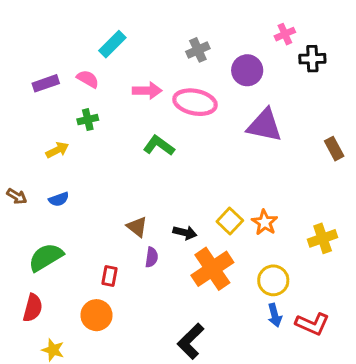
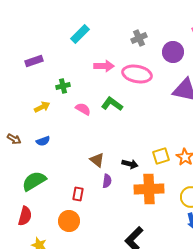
pink semicircle: (88, 79) -> (83, 109), moved
yellow square: (230, 221) -> (161, 156), turned 30
orange cross: (212, 269) -> (149, 189), turned 32

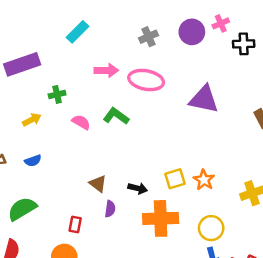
purple circle: (173, 52) -> (192, 32), moved
purple rectangle: (34, 61) -> (22, 64), size x1.6

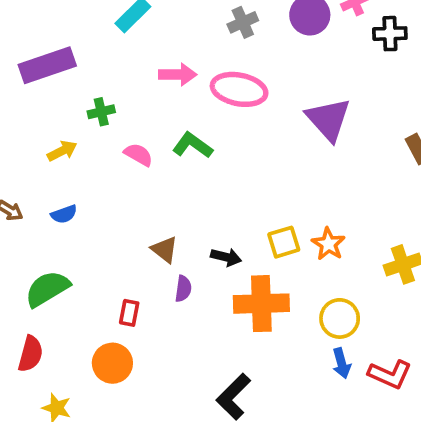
purple triangle: (204, 99) -> (328, 119), turned 36

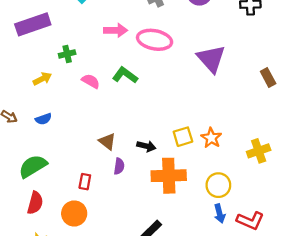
red semicircle: (30, 354) -> (35, 203), moved

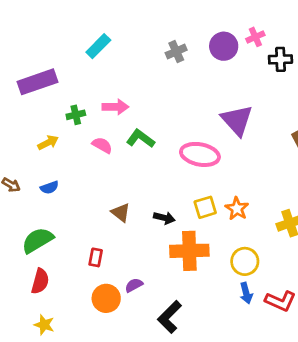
pink arrow: (116, 30) -> (115, 107), moved
pink ellipse: (155, 40) -> (200, 154), moved
purple semicircle: (119, 166) -> (134, 285), moved, turned -126
orange circle: (74, 214) -> (106, 298), moved

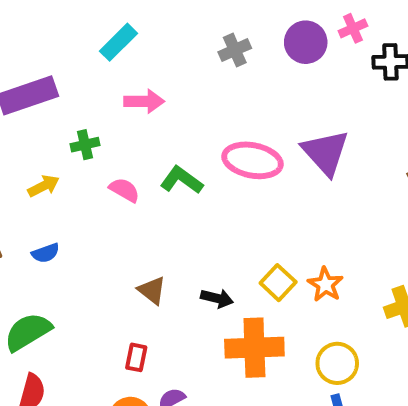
pink arrow: (115, 107) -> (144, 101), moved
pink ellipse: (200, 154) -> (252, 160), moved
yellow square: (205, 207) -> (278, 283), turned -30
red rectangle: (96, 257) -> (136, 357), moved

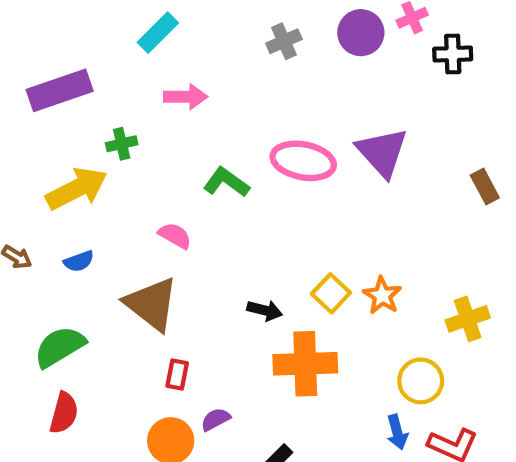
yellow arrow: (44, 186) -> (77, 189), size x1.8
pink semicircle: (124, 190) -> (175, 236), moved
brown triangle: (152, 290) -> (151, 304), moved, size x1.8
yellow circle: (337, 363) -> (421, 381), moved

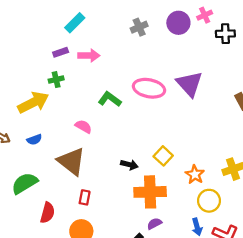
purple rectangle: (60, 90) -> (61, 52), moved, size x0.5
orange star: (382, 295) -> (195, 174), moved
red semicircle: (64, 413) -> (47, 213), moved
purple semicircle: (216, 419) -> (154, 224), moved

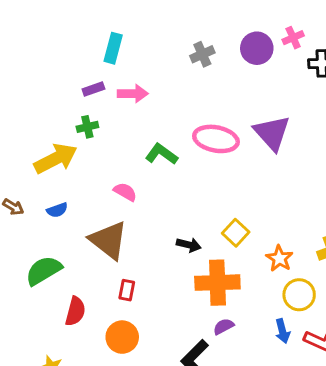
cyan rectangle: (75, 23) -> (113, 48), turned -30

